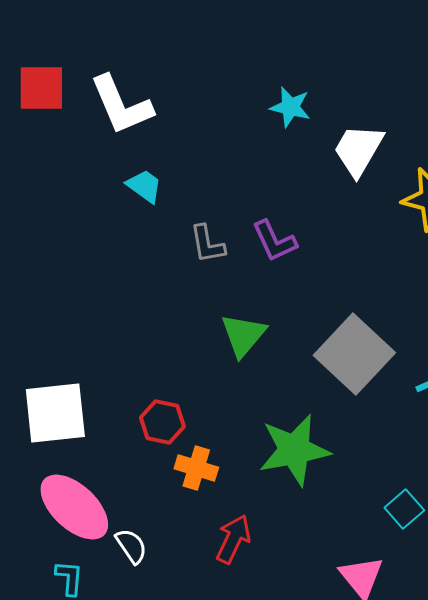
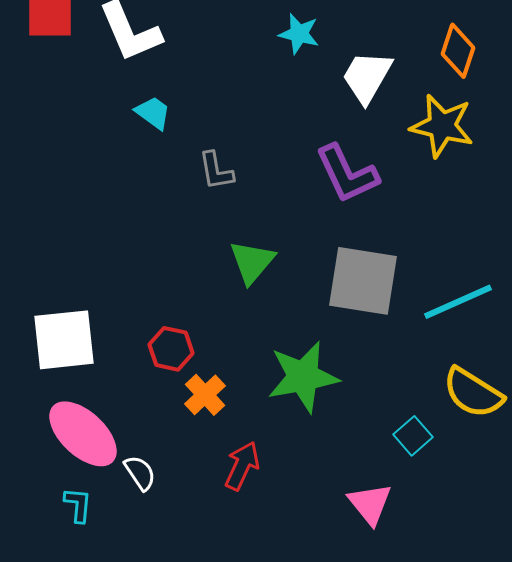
purple L-shape: (274, 241) -> (347, 174), moved, size x1.4
gray square: (354, 354) -> (363, 281), turned -34
orange cross: (196, 468) -> (205, 395), turned 30

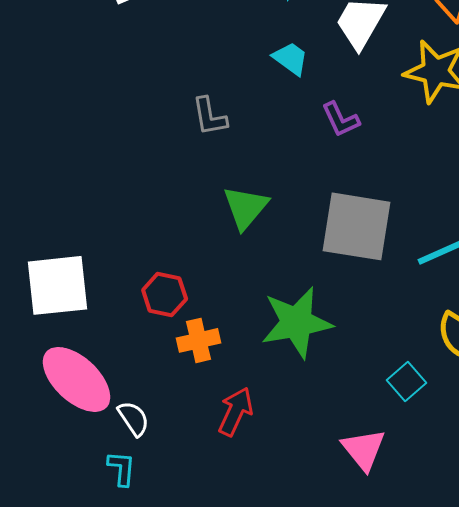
cyan trapezoid: (153, 113) -> (291, 58), moved
purple L-shape: (347, 174) -> (341, 119), size x0.6
orange cross: (205, 395) -> (199, 340), turned 30
cyan L-shape: (78, 505) -> (122, 468), moved

